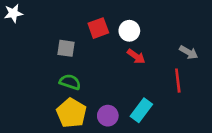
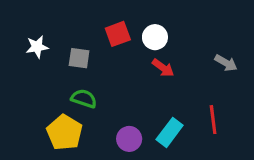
white star: (13, 13) -> (37, 47), moved
red line: (178, 81) -> (213, 120), moved
yellow pentagon: (71, 113) -> (65, 132), moved

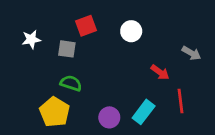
red square: (118, 34) -> (86, 26), moved
red arrow: (163, 68) -> (160, 72), moved

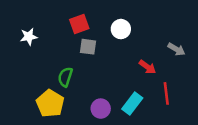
gray square: (67, 49) -> (88, 47), moved
green semicircle: (71, 83) -> (65, 77), turned -90

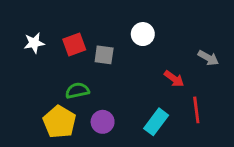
red square: (79, 24) -> (74, 44), moved
green semicircle: (65, 77) -> (77, 91), turned 60
purple circle: (101, 109) -> (103, 122), moved

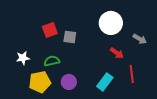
white circle: (143, 34) -> (111, 23), moved, size x1.5
white star: (34, 43) -> (23, 58), moved
yellow pentagon: (59, 122) -> (40, 82), turned 30

